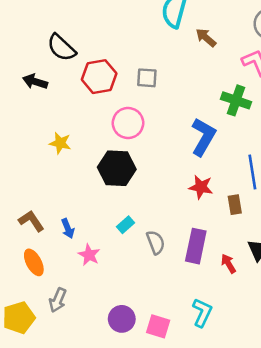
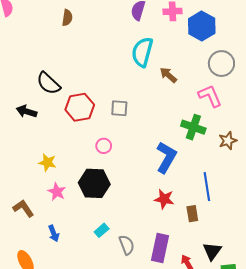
pink circle: (128, 123) -> (104, 146), size x0.6
brown L-shape: (31, 221) -> (23, 208), moved
pink star: (89, 255) -> (57, 192), moved

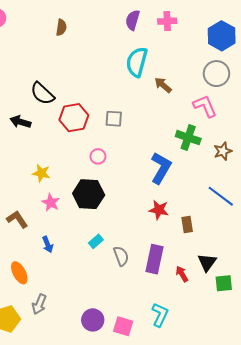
blue hexagon: (202, 26) -> (222, 36), moved
blue line: (207, 187) -> (221, 196), moved, turned -44

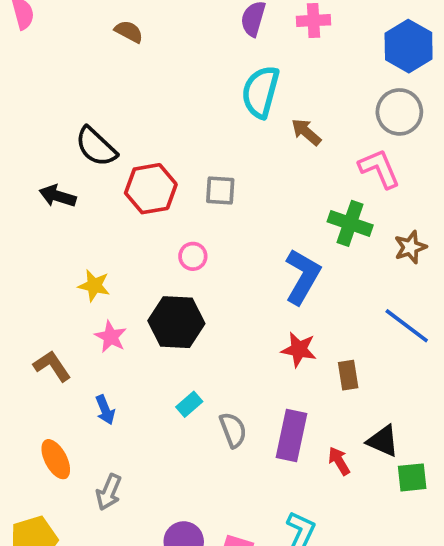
brown semicircle: (61, 27) -> (129, 32), turned -70
black triangle: (207, 262) -> (383, 441), turned -42
gray arrow: (39, 304) -> (109, 492), moved

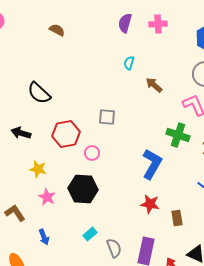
cyan semicircle: (260, 92) -> (129, 63), size x0.5
red hexagon: (151, 189) -> (66, 134), moved
black arrow: (58, 196) -> (21, 133), moved

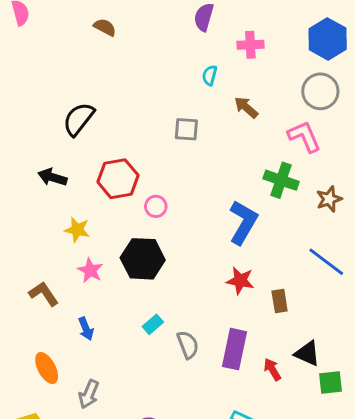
pink cross: (158, 24) -> (250, 45), moved
black semicircle: (39, 93) -> (79, 119), turned 85
gray square: (107, 117) -> (186, 129), moved

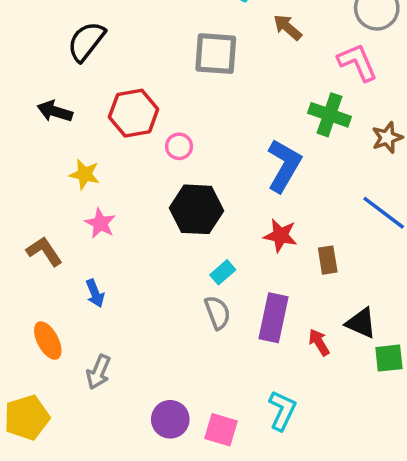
gray square: (186, 129) -> (216, 54), size x1.5
black hexagon: (143, 259) -> (197, 209), moved
cyan rectangle: (153, 324) -> (223, 272), moved

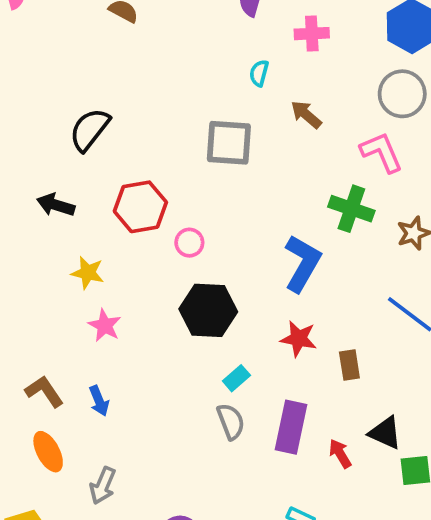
brown L-shape: (44, 251) -> (44, 391), moved

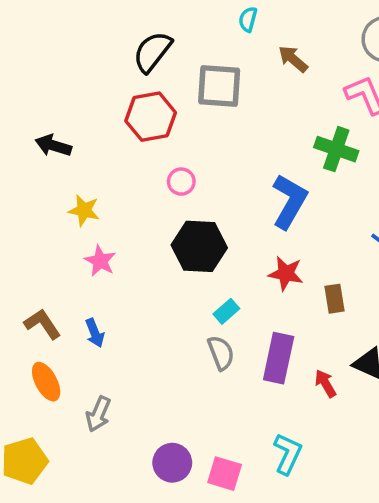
black semicircle: (90, 130) -> (152, 52), moved
red hexagon: (140, 207) -> (151, 117), moved

